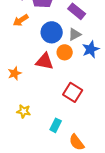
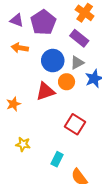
orange arrow: (21, 20) -> (20, 48), turned 42
red triangle: (45, 61) -> (45, 91), turned -30

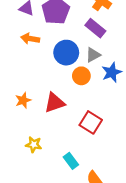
red triangle: (45, 91) -> (55, 103), moved
cyan rectangle: (57, 159) -> (71, 161), turned -64

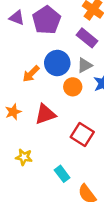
orange arrow: (30, 39) -> (31, 74), moved, turned -54

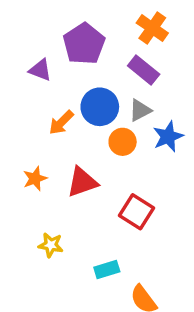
purple triangle: (17, 18) -> (40, 70), moved
cyan rectangle: (62, 174) -> (107, 270), turned -70

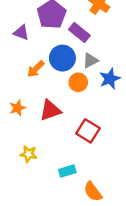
purple rectangle: (144, 70) -> (79, 33), moved

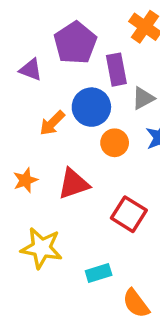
purple rectangle: (79, 33) -> (116, 70), turned 40
gray triangle: (90, 60) -> (143, 98), moved
yellow star: (28, 154) -> (41, 248), size x1.6

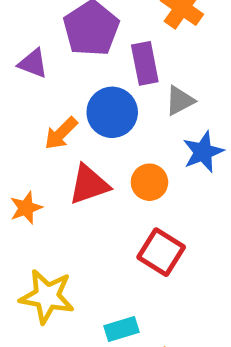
orange circle: (115, 143) -> (149, 182), moved
red triangle: (74, 184) -> (89, 185), moved

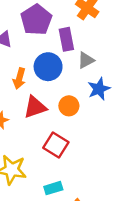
orange arrow: (61, 133) -> (19, 78), turned -30
red square: (161, 252) -> (56, 145), moved

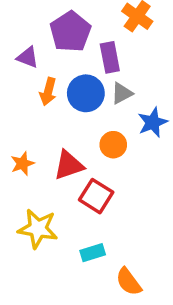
gray triangle: (86, 60) -> (122, 93), moved
orange arrow: (19, 78) -> (48, 92), moved
red triangle: (35, 107) -> (69, 165), moved

